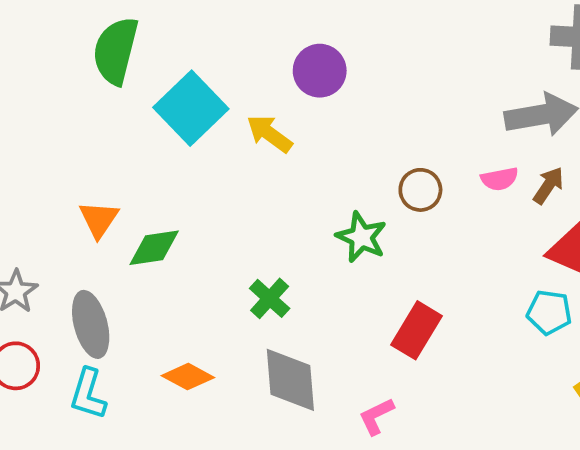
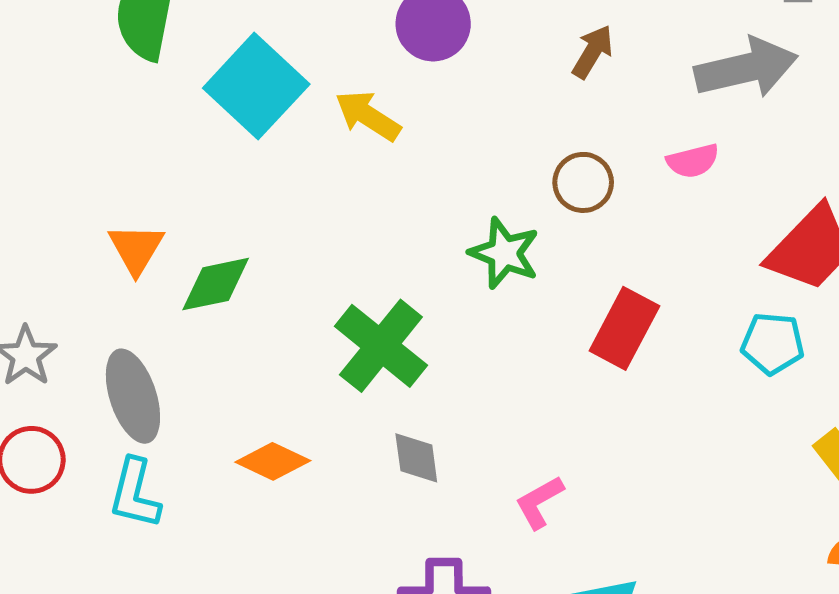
brown arrow: (548, 185) -> (593, 52), moved
green cross: (270, 298) -> (381, 346), size x1.6
red rectangle: (416, 330) -> (624, 328), moved
gray diamond: (290, 380) -> (416, 458), size x0.6

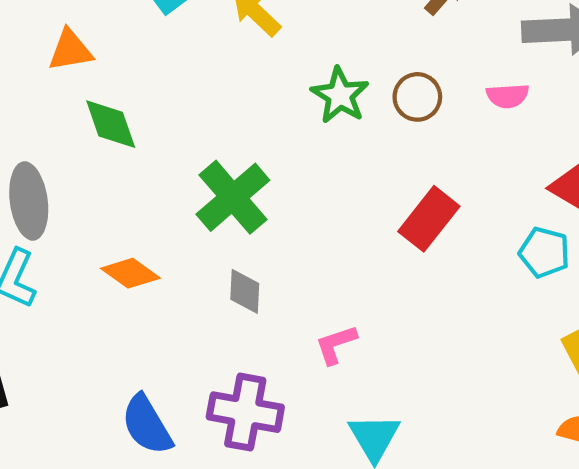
orange triangle: (136, 249) -> (70, 50), moved, turned 39
green star: (504, 253) -> (340, 95), moved
green diamond: (216, 284) -> (111, 124), turned 72

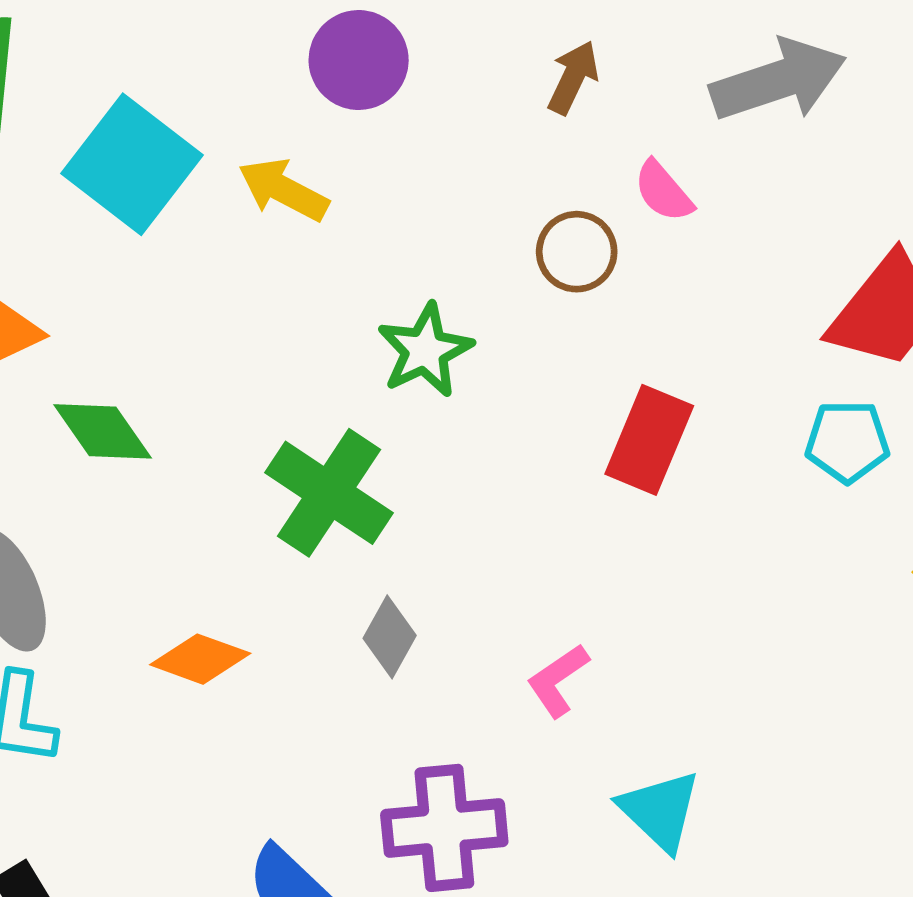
green star: (340, 95) -> (425, 350), moved, turned 30
pink semicircle: (508, 96) -> (663, 191), moved, turned 69
gray diamond: (245, 291) -> (390, 637), turned 42

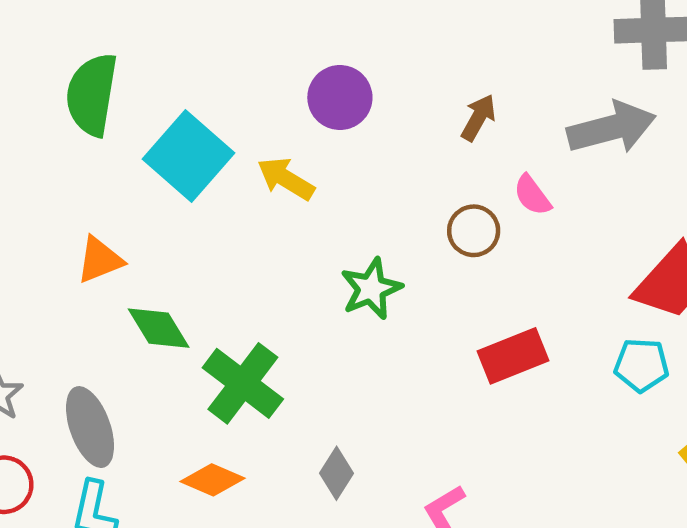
red rectangle: (649, 440) -> (513, 356), turned 42
green cross: (329, 493) -> (243, 383), moved

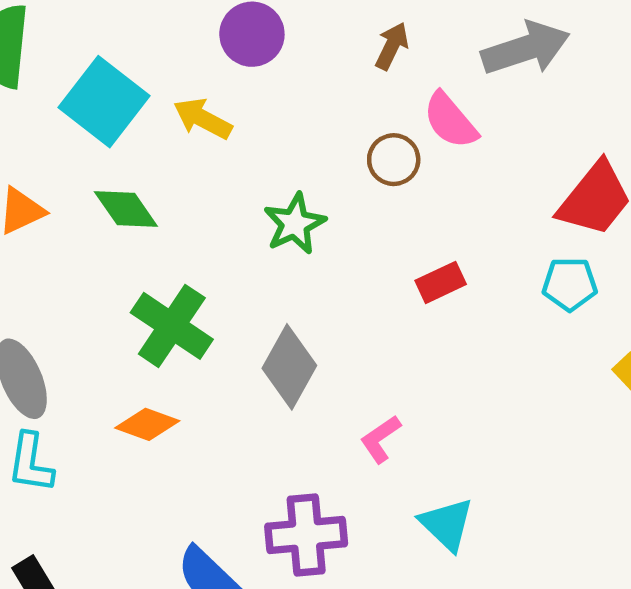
pink semicircle: (532, 195) -> (450, 120), size x1.4
green diamond: (159, 328) -> (126, 209), moved
red rectangle: (513, 356) -> (441, 282), size x0.7
gray diamond: (337, 473) -> (289, 367), moved, size x1.6

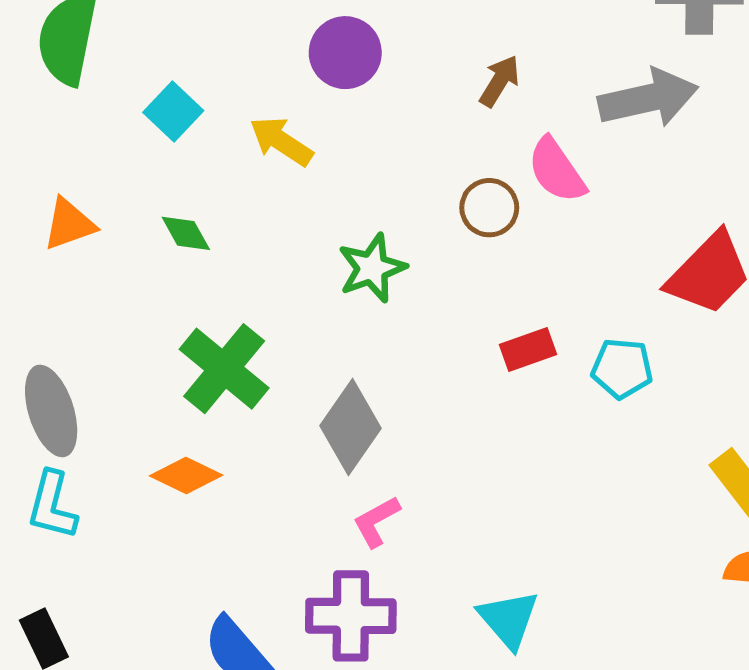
cyan square: (104, 102) -> (173, 112), size x0.6
green diamond: (126, 209) -> (186, 233), size x0.7
cyan pentagon: (570, 284) -> (622, 368), moved
pink L-shape: (380, 439) -> (376, 521), moved

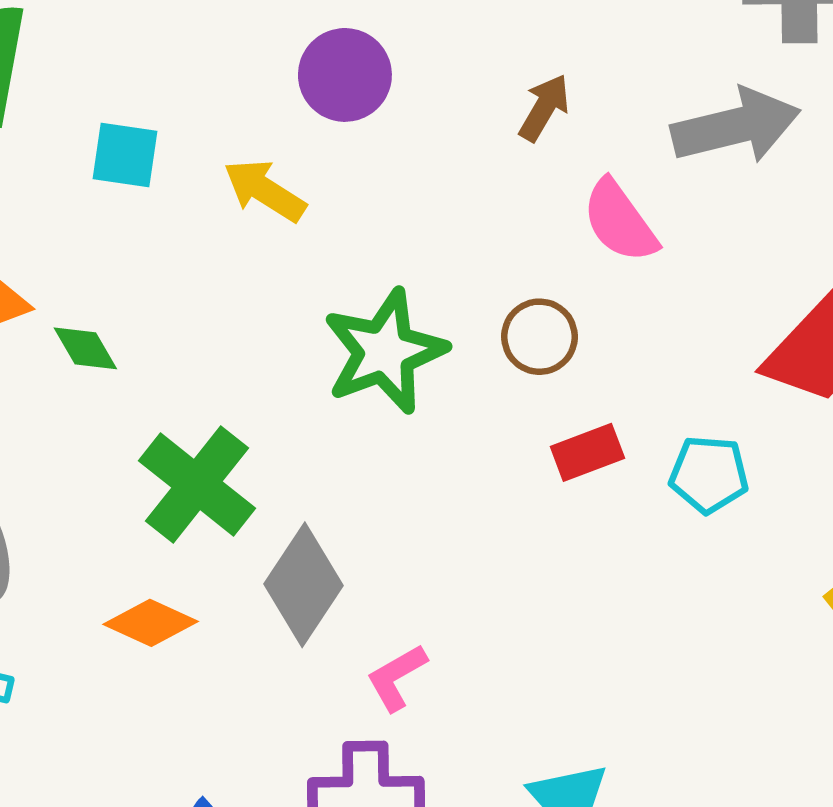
cyan square: (173, 112) -> (125, 155), turned -34
brown circle: (489, 208) -> (539, 337), moved
green diamond: (186, 233) -> (85, 348), moved
green star: (372, 268) -> (385, 352), size x1.4
gray diamond: (351, 427) -> (304, 585), moved

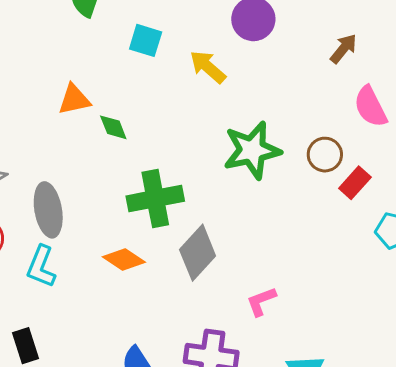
red rectangle: (587, 452) -> (355, 183), moved, turned -36
green cross: (197, 484) -> (155, 199), turned 32
pink L-shape: (397, 677) -> (261, 301), moved

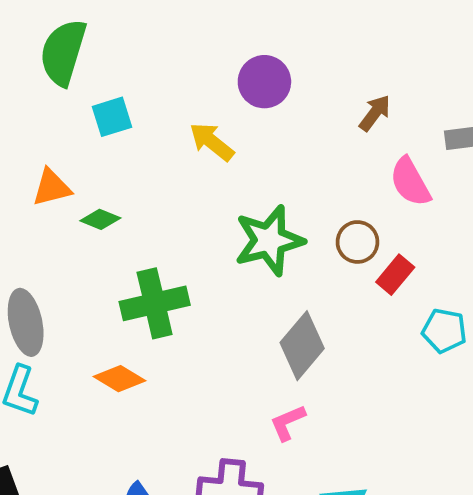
cyan square: (146, 40) -> (112, 117), moved, turned -32
green diamond: (113, 127) -> (100, 219), turned -44
gray diamond: (198, 253) -> (302, 346), moved

